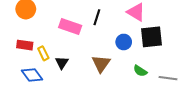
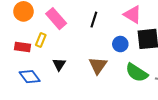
pink rectangle: (70, 27) -> (56, 19), moved, turned 30
yellow rectangle: (43, 53) -> (41, 40), moved, turned 48
green semicircle: (140, 71) -> (137, 73), size x1.6

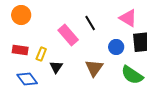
pink rectangle: (56, 19) -> (68, 35), moved
black line: (94, 20) -> (90, 23), turned -49
yellow rectangle: (41, 40) -> (41, 54), moved

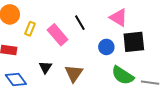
yellow rectangle: (41, 54) -> (30, 29), moved
brown triangle: (94, 68) -> (74, 73), moved

